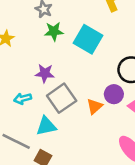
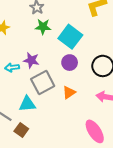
purple circle: (114, 94) -> (70, 63), moved
cyan arrow: (23, 99) -> (12, 67), moved

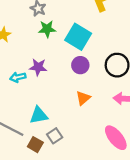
gray square: (43, 82) -> (55, 136), moved, size x0.6

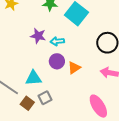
purple circle: (80, 65) -> (57, 61), moved
cyan arrow: (18, 77) -> (57, 41), moved

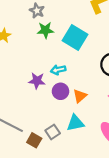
purple star: (38, 36) -> (37, 81), moved
cyan triangle: (33, 78) -> (75, 123), moved

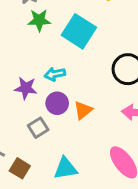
cyan triangle: (75, 123) -> (65, 168), moved
gray square: (53, 132) -> (38, 128), moved

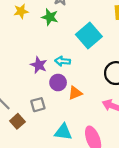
green star: (39, 20) -> (50, 17), moved
gray square: (38, 128) -> (38, 105), moved
cyan triangle: (65, 168) -> (63, 132), moved

